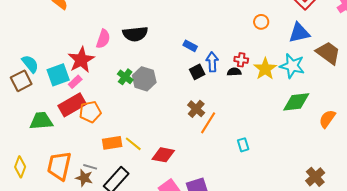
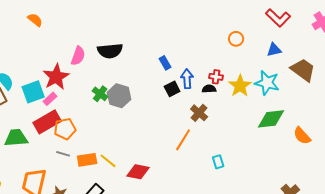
blue triangle: (299, 33) -> (274, 50), size x0.7
blue rectangle: (190, 46) -> (165, 63), turned 32
brown cross: (196, 109) -> (199, 113), moved
orange semicircle: (327, 119) -> (302, 136), turned -78
gray line: (90, 167) -> (63, 154), moved

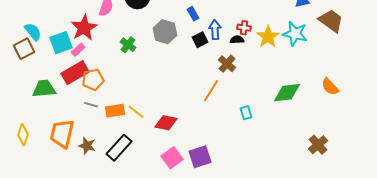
gray hexagon: (119, 96) -> (165, 32), moved
green diamond: (271, 119) -> (287, 93), moved

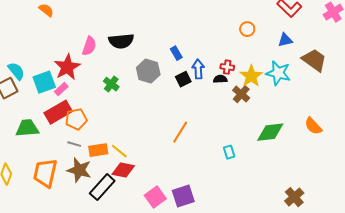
brown cross: (227, 64) -> (241, 94), moved
orange line: (211, 91) -> (180, 132), moved
red diamond: (166, 123) -> (123, 170), moved
brown cross: (318, 145) -> (294, 197), moved
brown star: (87, 146) -> (79, 170), moved, size x1.4

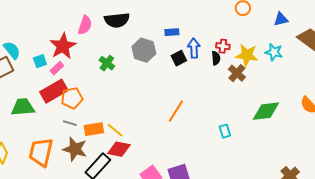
blue rectangle: (176, 53) -> (172, 32), turned -64
cyan star: (278, 73) -> (274, 52), size x0.7
yellow star: (251, 76) -> (247, 55), turned -30
black semicircle: (220, 79) -> (216, 58), turned 88
cyan square: (44, 82) -> (40, 61), size x0.6

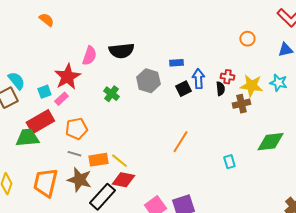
brown cross: (237, 73) -> (241, 104), turned 36
red rectangle: (54, 91) -> (40, 122), moved

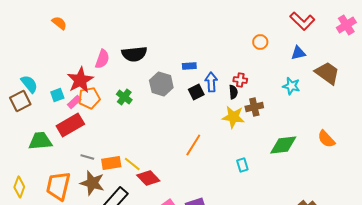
yellow star: (251, 86) -> (233, 117), moved
red rectangle: (40, 122) -> (70, 125), moved
orange pentagon: (76, 129) -> (89, 98), moved
red diamond: (123, 180) -> (148, 178), moved, turned 35

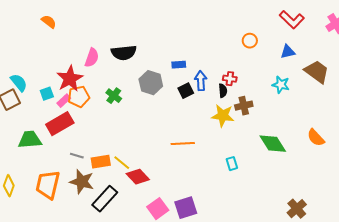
orange line: (193, 145) -> (183, 144), turned 55
green diamond: (283, 145) -> (273, 144), turned 64

